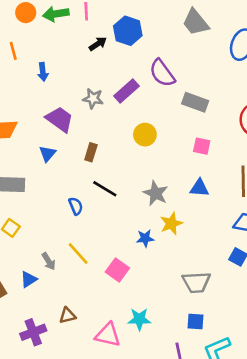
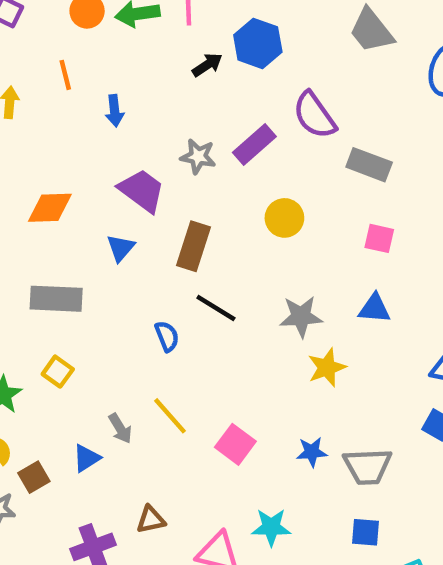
brown rectangle: (91, 152) -> (194, 246), size x1.5
gray star: (156, 193) -> (301, 317), turned -30
blue star: (145, 238) -> (312, 452), moved

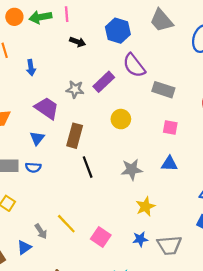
blue hexagon: (258, 43) -> (118, 31), moved
black arrow: (207, 65) -> (78, 42), turned 56
black line: (216, 308) -> (88, 167), turned 40
blue semicircle: (167, 336) -> (33, 167), moved, turned 119
yellow star: (327, 368) -> (145, 207), moved

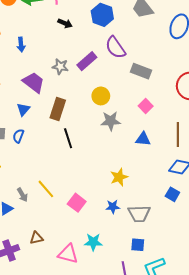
pink square: (170, 127) -> (146, 106), turned 32
blue semicircle: (33, 167) -> (18, 136), turned 104
gray star: (132, 170) -> (111, 121), moved

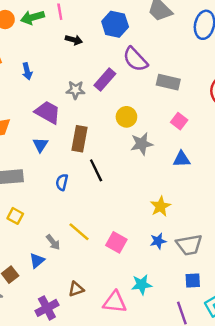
blue semicircle: (18, 136) -> (62, 182), moved

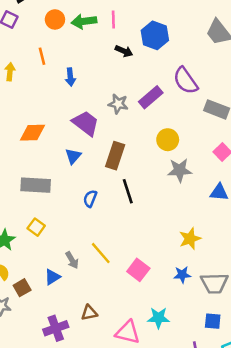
blue hexagon: (115, 24) -> (155, 35), moved

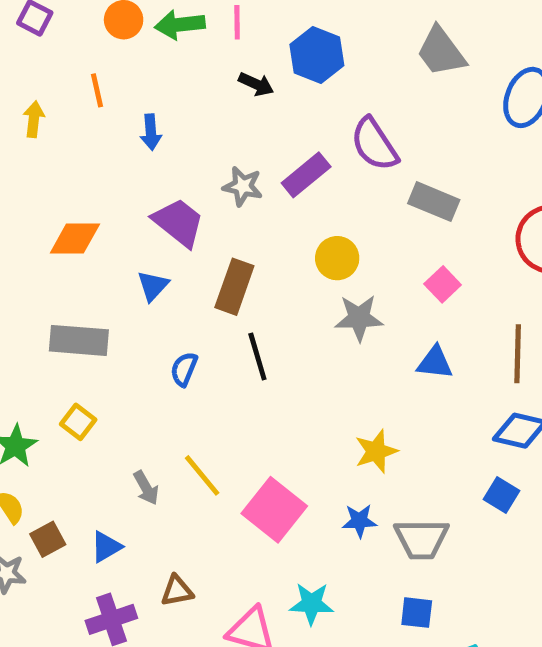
pink square: (138, 270) -> (274, 510), size x1.4
blue triangle: (52, 277) -> (106, 547), moved

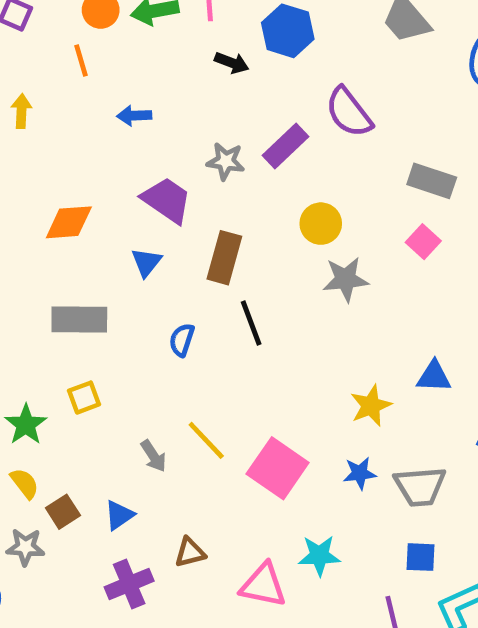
orange line: (97, 90) -> (81, 61), moved
blue arrow: (151, 132) -> (134, 116), turned 96
gray rectangle: (434, 202) -> (432, 181), moved
blue triangle: (435, 363) -> (434, 377), moved
yellow square: (78, 422) -> (84, 398), turned 36

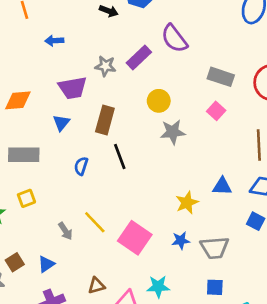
purple trapezoid: (167, 200) -> (73, 88), turned 136
brown triangle: (190, 552) -> (96, 286), moved

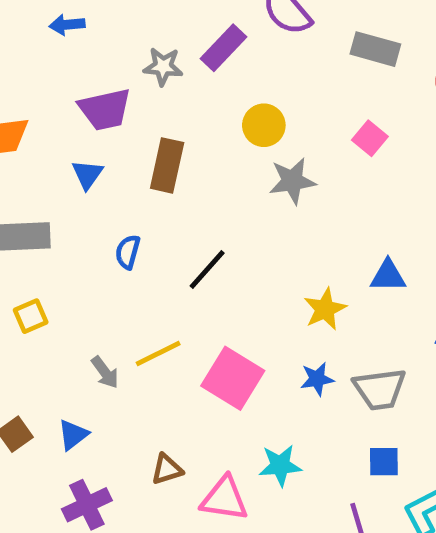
gray rectangle: (221, 77) -> (375, 49), moved
black line: (120, 156) -> (207, 269), moved, turned 65
yellow line: (95, 222) -> (158, 353), turned -70

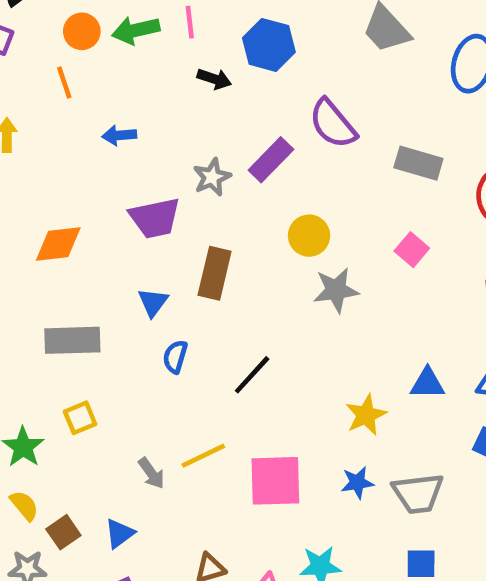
gray star: (163, 67) -> (212, 177), turned -30
blue triangle: (87, 174) -> (153, 302), moved
pink square: (233, 378) -> (275, 481), turned -34

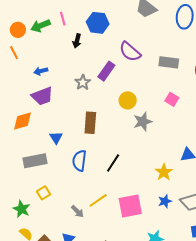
black arrow: (214, 79) -> (77, 41), turned 96
purple trapezoid: (155, 218) -> (42, 96), moved
blue triangle: (153, 302) -> (56, 138), moved
blue semicircle: (175, 357) -> (79, 161), size x1.5

